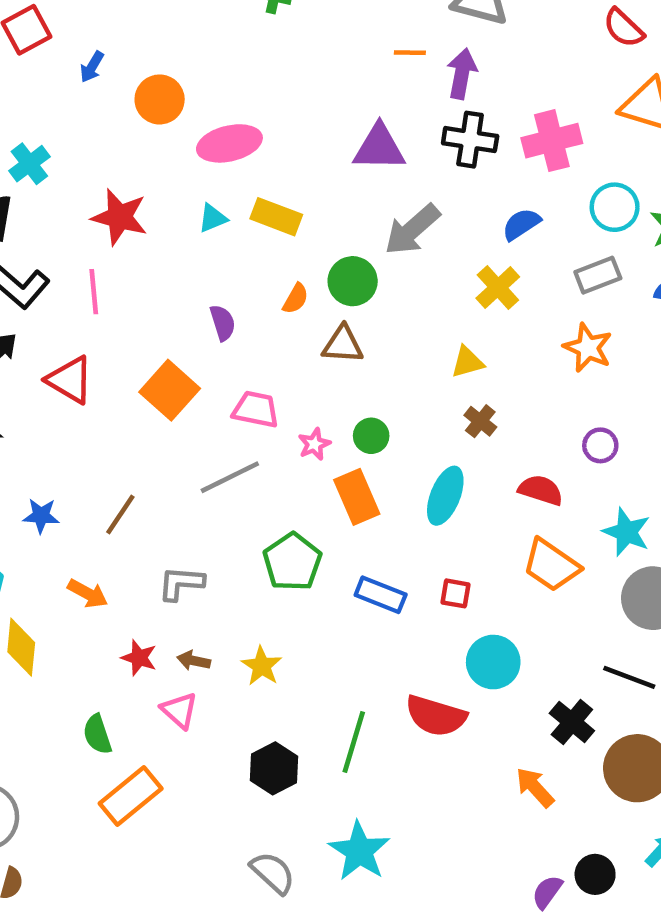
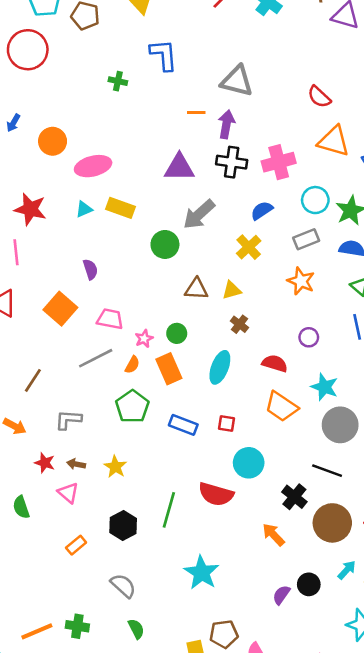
orange semicircle: (296, 299) -> (132, 365), moved
brown triangle: (343, 345) -> (196, 289), moved
orange rectangle: (131, 796) -> (76, 545), moved, size x0.6
cyan star: (359, 851) -> (202, 573), moved

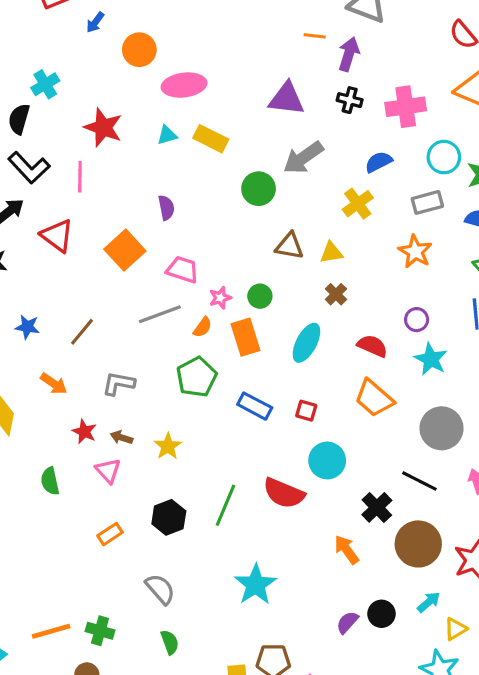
black cross: (232, 162) -> (350, 100), size x0.7
cyan star: (324, 387) -> (431, 359), moved

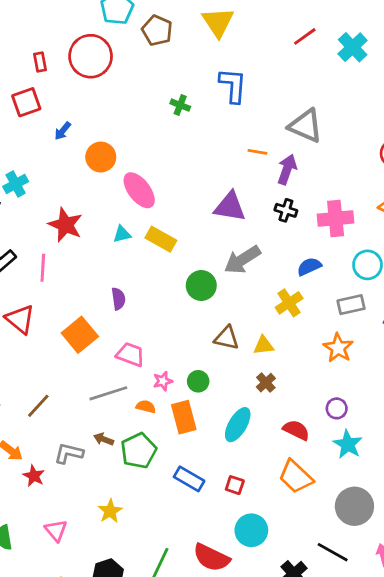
pink ellipse: (184, 85) -> (139, 190), turned 57
orange semicircle: (203, 327) -> (146, 407), turned -114
red star: (84, 432) -> (34, 476), moved
brown arrow: (121, 438) -> (104, 439), moved

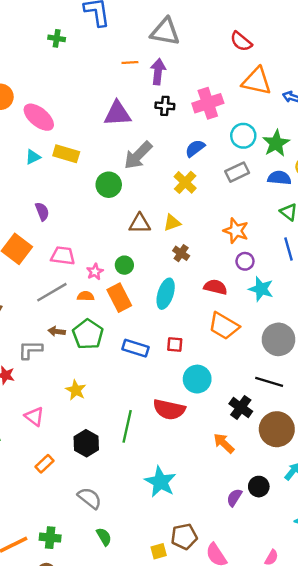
orange star: (338, 348) -> (236, 231), moved

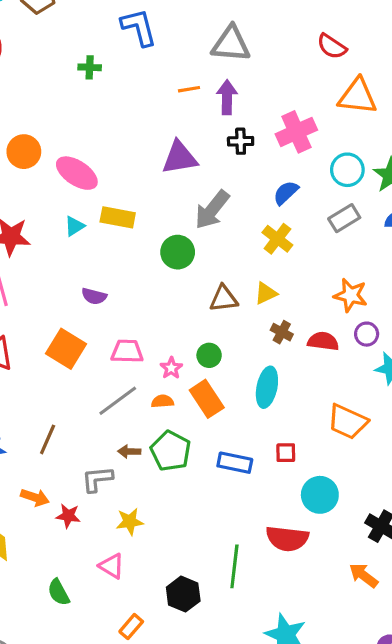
purple semicircle: (42, 211) -> (94, 296), turned 132
red semicircle: (215, 287) -> (323, 341), moved
yellow star: (76, 390) -> (130, 522), moved, turned -30

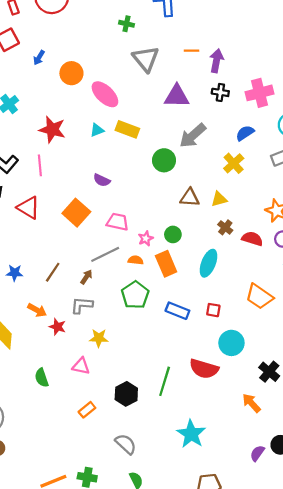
gray triangle: (231, 44) -> (146, 59), moved, turned 36
brown arrow: (129, 451) -> (86, 277), moved, turned 112
pink triangle: (112, 566) -> (81, 366), turned -30

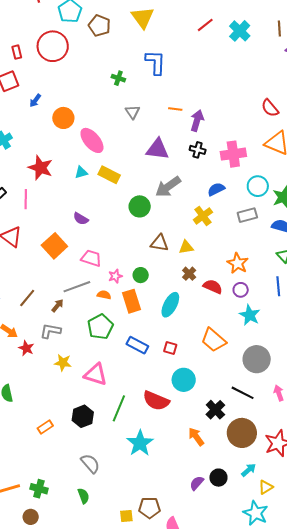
gray triangle: (146, 59) -> (133, 112), size x0.6
pink triangle: (81, 366) -> (96, 375), moved, size x1.4
cyan star: (191, 434) -> (140, 443), moved
gray semicircle: (126, 444) -> (90, 463), moved

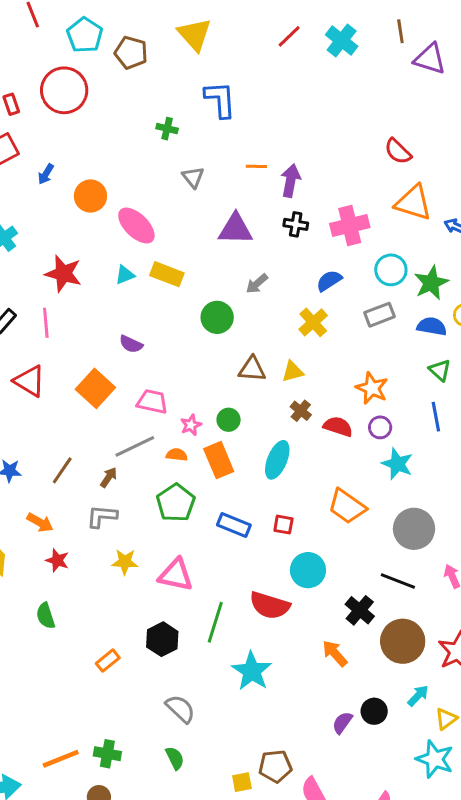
gray arrow: (168, 187) -> (257, 284), size x0.6
red star: (26, 348) -> (57, 560), moved

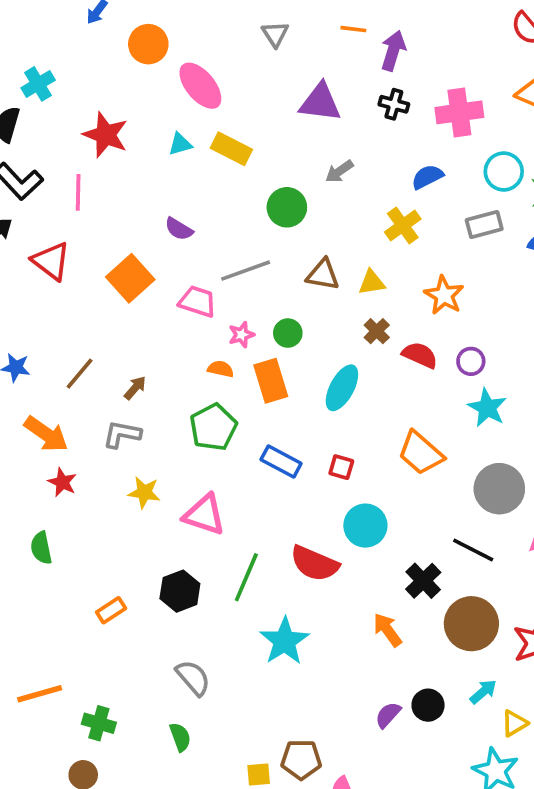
orange star: (372, 388) -> (444, 295), moved
gray line: (135, 446) -> (246, 271), moved
orange arrow: (40, 522) -> (46, 434), size x1.4
orange line: (61, 759) -> (40, 694), moved

